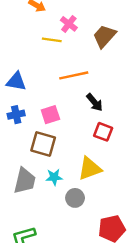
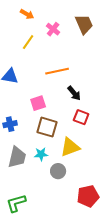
brown trapezoid: (104, 36) -> (84, 24), moved, turned 115
yellow line: (52, 40) -> (28, 42), moved, turned -63
blue cross: (16, 115) -> (10, 124), moved
brown square: (43, 144) -> (47, 127), moved

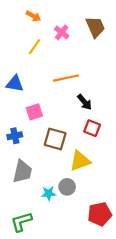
pink square: (38, 103) -> (34, 112), moved
cyan star: (41, 154) -> (49, 193), moved

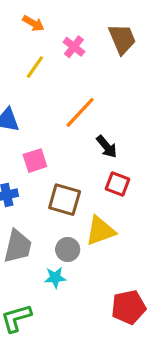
orange line: (66, 78) -> (80, 112), turned -35
gray circle: (67, 187) -> (68, 249), moved

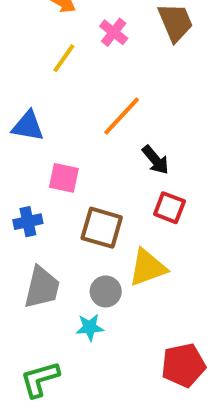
pink square: (35, 161) -> (64, 178), turned 30

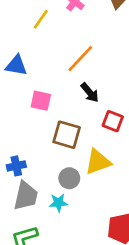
black arrow: (156, 160) -> (90, 93), moved
blue cross: (28, 222) -> (16, 166), moved
gray trapezoid: (42, 287) -> (26, 196), moved

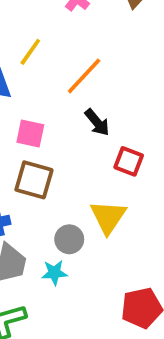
yellow line: (41, 19) -> (30, 52), moved
brown square: (67, 135) -> (34, 180), moved
yellow triangle: (98, 162) -> (108, 217), turned -36

